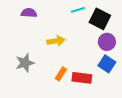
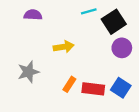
black square: (100, 19) -> (114, 22), turned 30
blue square: (107, 64) -> (121, 88), moved

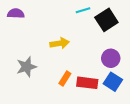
purple semicircle: (33, 15) -> (16, 13), moved
purple circle: (122, 48) -> (111, 58), moved

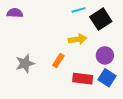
yellow arrow: (60, 43) -> (78, 39), moved
orange rectangle: (65, 79) -> (58, 60), moved

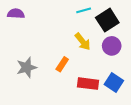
yellow arrow: (78, 39) -> (83, 42), turned 60
purple circle: (105, 55) -> (112, 46), moved

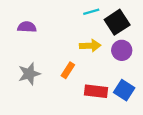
purple semicircle: (16, 14) -> (27, 27), moved
yellow arrow: (83, 42) -> (90, 46), turned -54

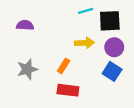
black square: (117, 22) -> (110, 21), turned 30
blue square: (124, 90) -> (112, 71), moved
red rectangle: (96, 91) -> (68, 90), moved

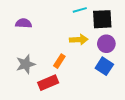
red rectangle: (68, 90) -> (48, 83), moved, turned -30

